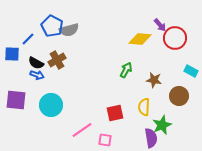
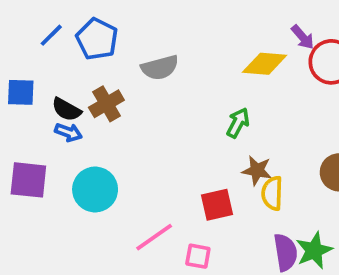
gray semicircle: (69, 30) -> (160, 68), moved
blue line: (28, 39) -> (51, 35), moved
brown star: (154, 80) -> (257, 170), moved
green star: (162, 125) -> (314, 250), moved

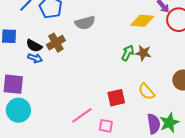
brown star: (257, 170) -> (143, 53), moved
cyan circle: (95, 189) -> (18, 110), moved
yellow semicircle: (272, 193) -> (146, 91), turned -42

